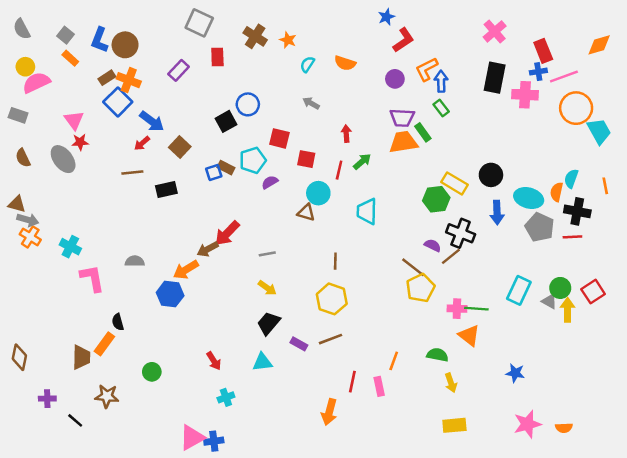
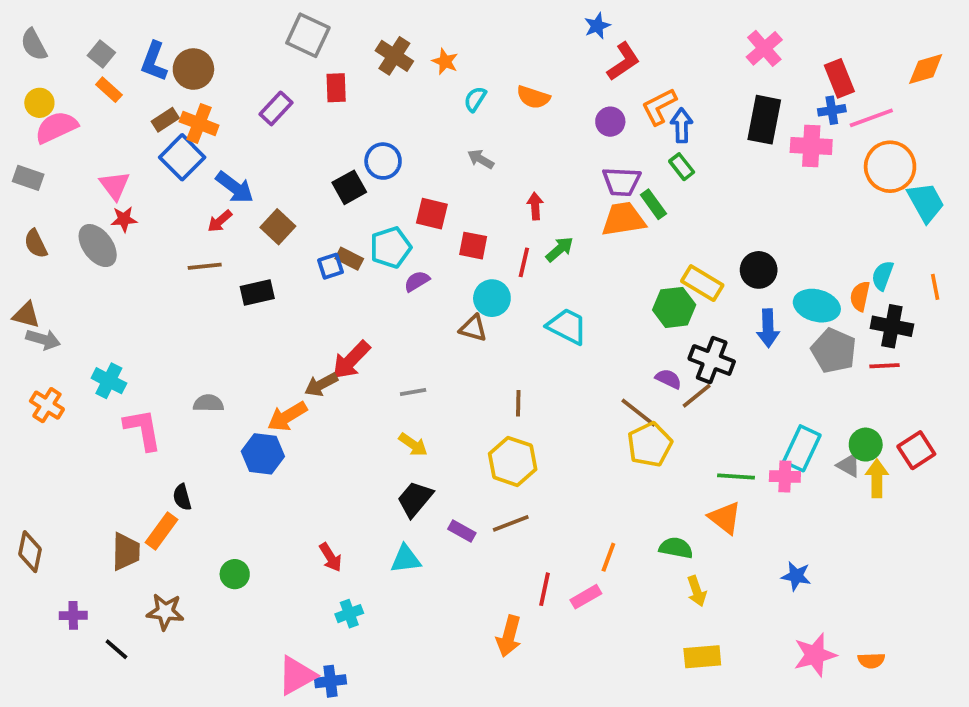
cyan trapezoid: (367, 211) -> (567, 326), turned 116
orange cross: (30, 237) -> (47, 405), moved
pink cross: (457, 309) -> (785, 476), moved
pink rectangle: (379, 386) -> (586, 597), turned 72

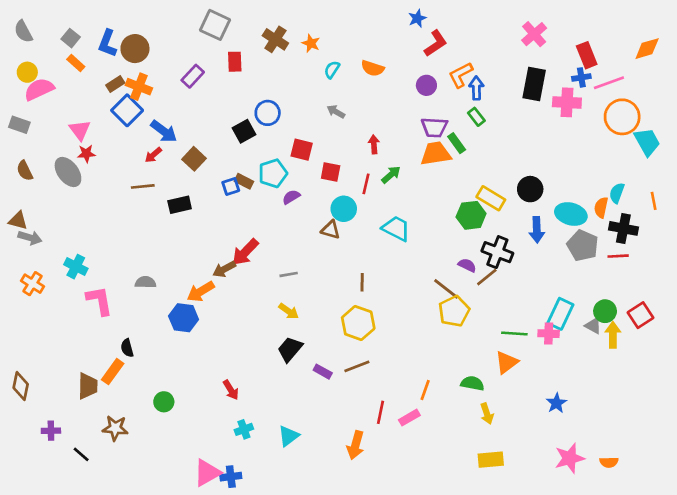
orange triangle: (725, 518) -> (507, 362), turned 45
cyan triangle: (406, 559) -> (289, 436), moved, turned -30
blue star: (796, 576) -> (556, 403), turned 30

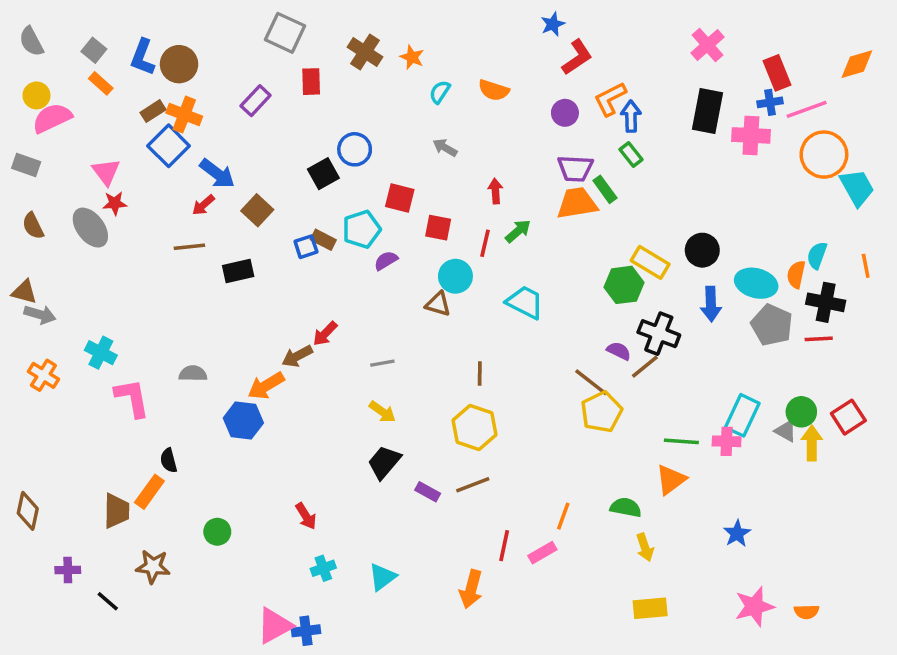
red arrow: (245, 252) -> (325, 334), size x0.7

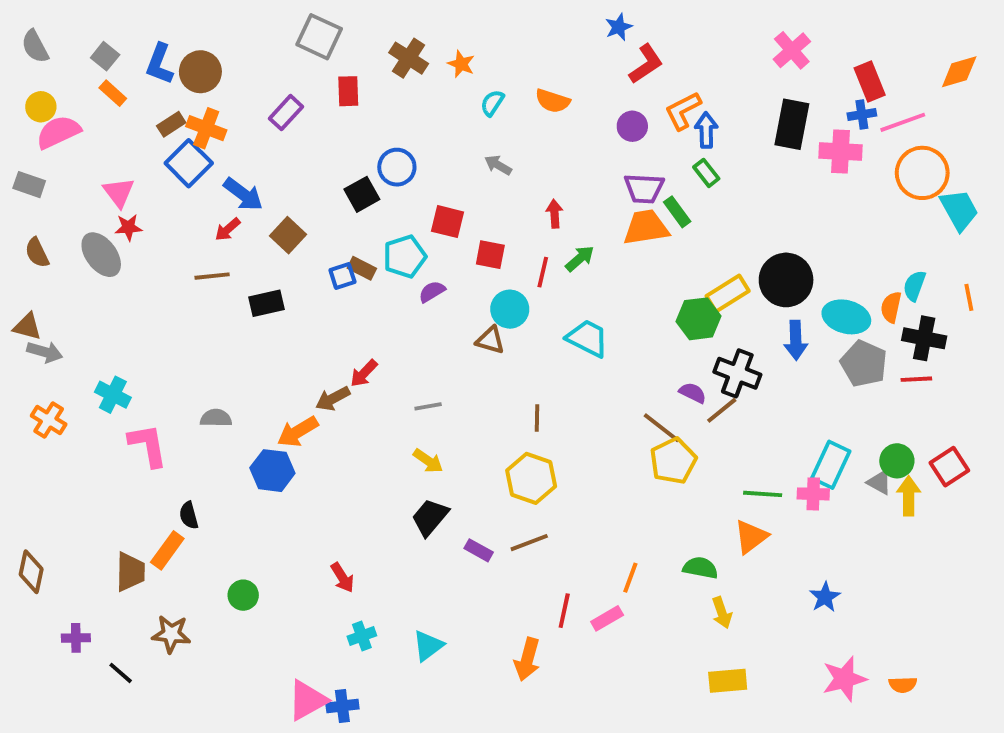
black circle: (702, 250) -> (786, 280), size x1.4
yellow rectangle: (650, 262) -> (728, 294), turned -63

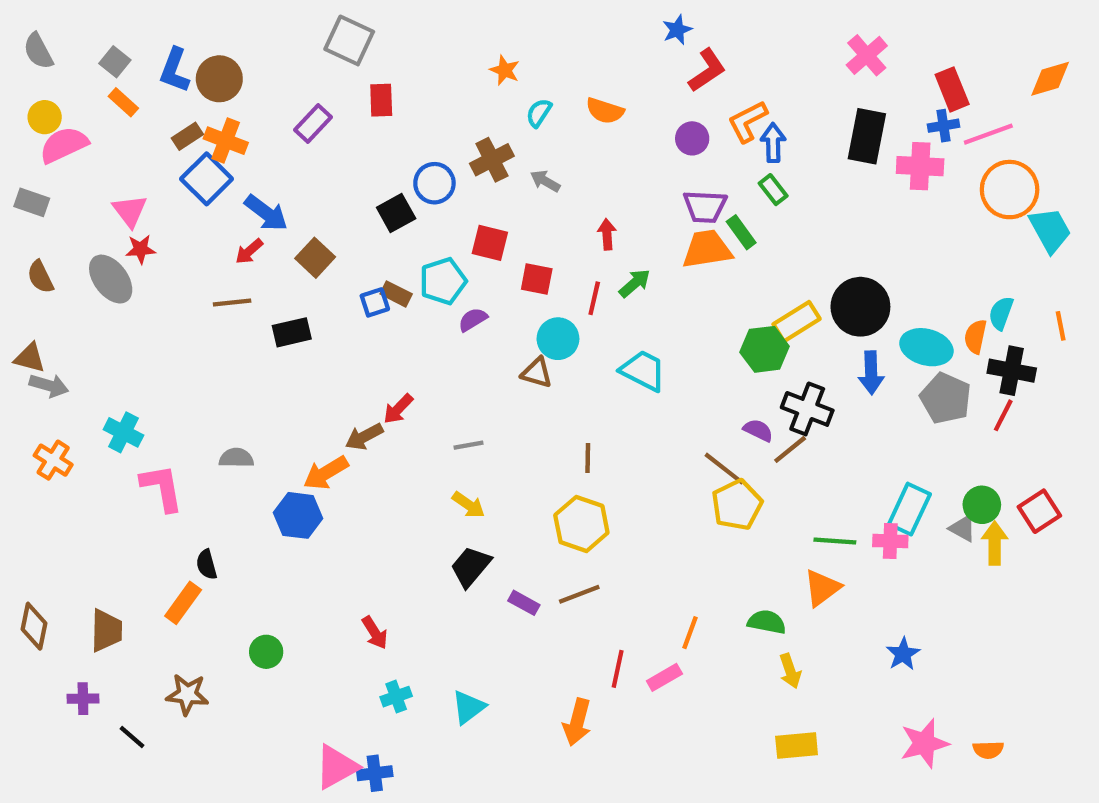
brown cross: (409, 58) -> (492, 160), moved, turned 30
red line: (916, 379) -> (1003, 415), turned -60
brown trapezoid: (130, 572) -> (106, 630), moved

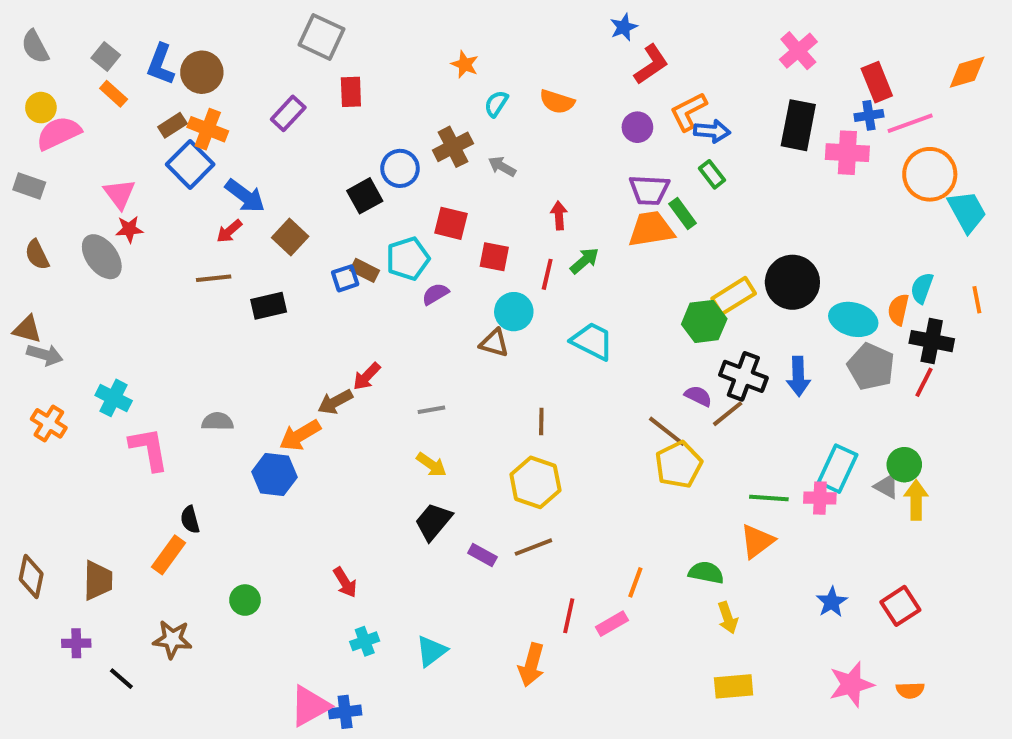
blue arrow: (773, 143) -> (712, 131), turned 96
blue arrow: (871, 373) -> (798, 376), moved
red square: (1039, 511) -> (900, 606), moved

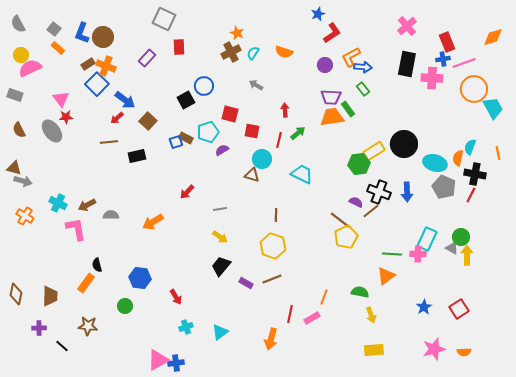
brown cross: (453, 147) -> (231, 52), moved
brown arrow: (335, 402) -> (87, 205), moved
blue hexagon: (274, 474) -> (140, 278), moved

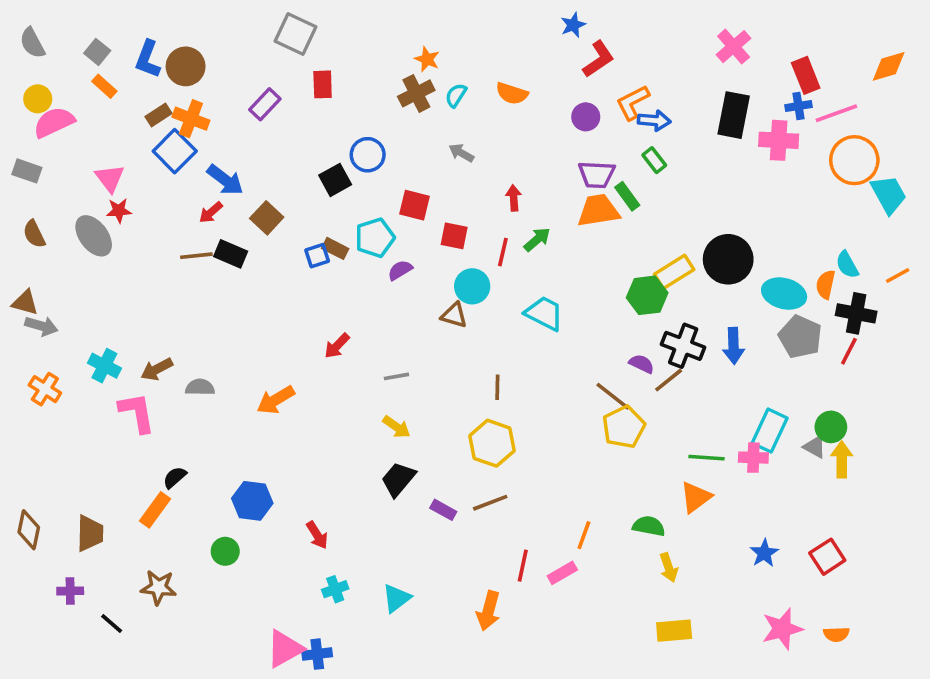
cyan semicircle: (470, 147) -> (847, 265), turned -49
orange line: (498, 153) -> (898, 276), turned 72
black rectangle: (137, 156) -> (231, 254), moved, turned 36
black semicircle: (97, 265) -> (175, 477), turned 64

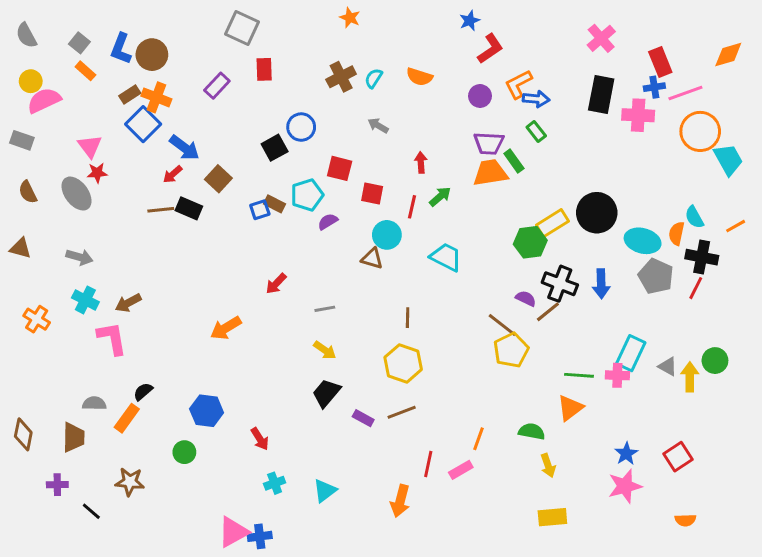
orange star: (427, 59) -> (350, 18), moved
gray arrow: (41, 326) -> (79, 257), moved
gray semicircle: (200, 387) -> (94, 403), moved
green circle: (831, 427) -> (715, 361), moved
pink star: (782, 629) -> (625, 486), moved

